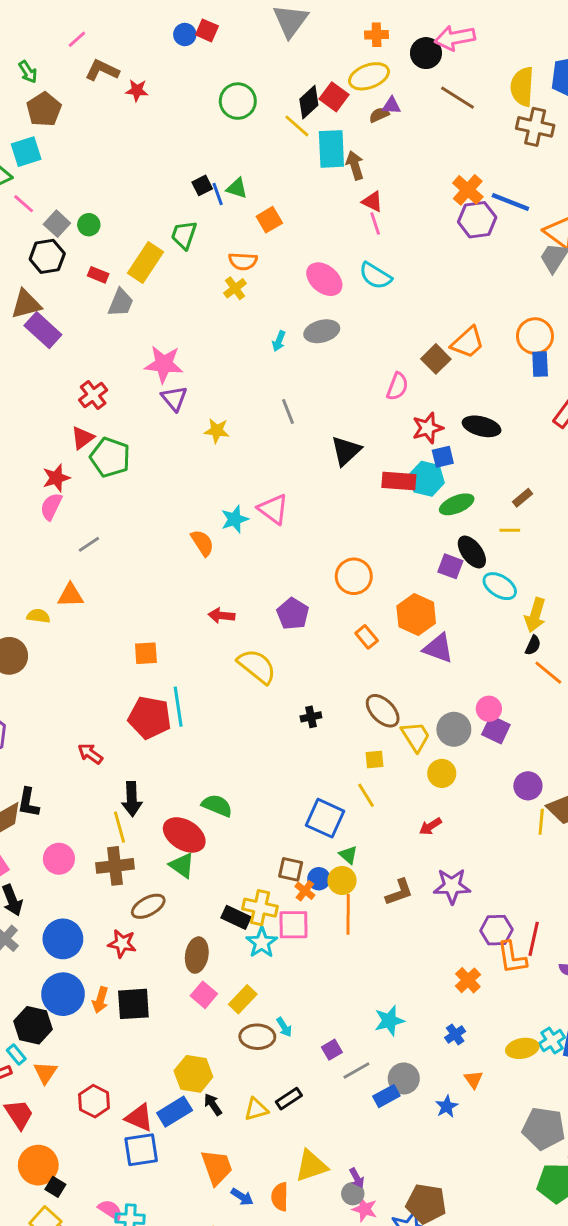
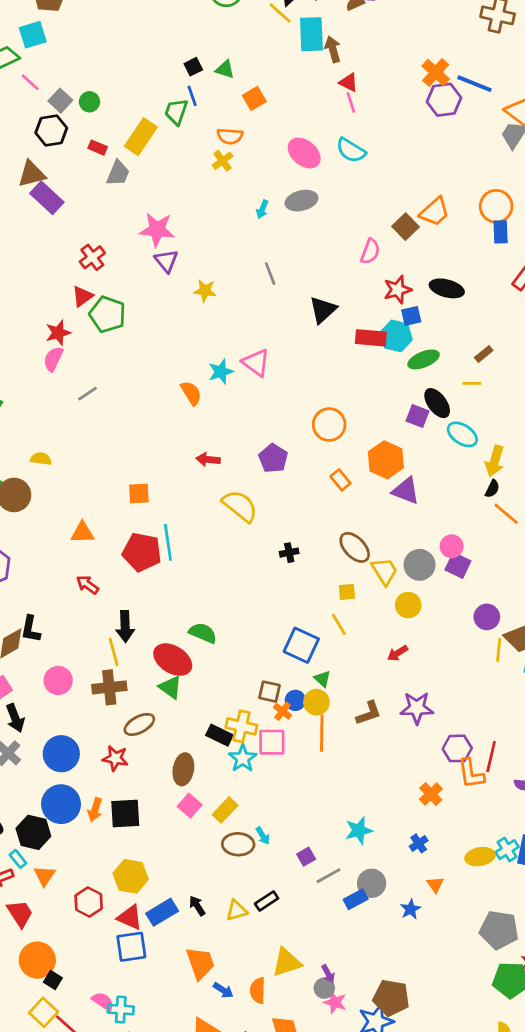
blue line: (218, 194) -> (192, 96), moved
orange triangle: (70, 595) -> (83, 533), moved
yellow hexagon: (193, 1074) -> (131, 876), moved

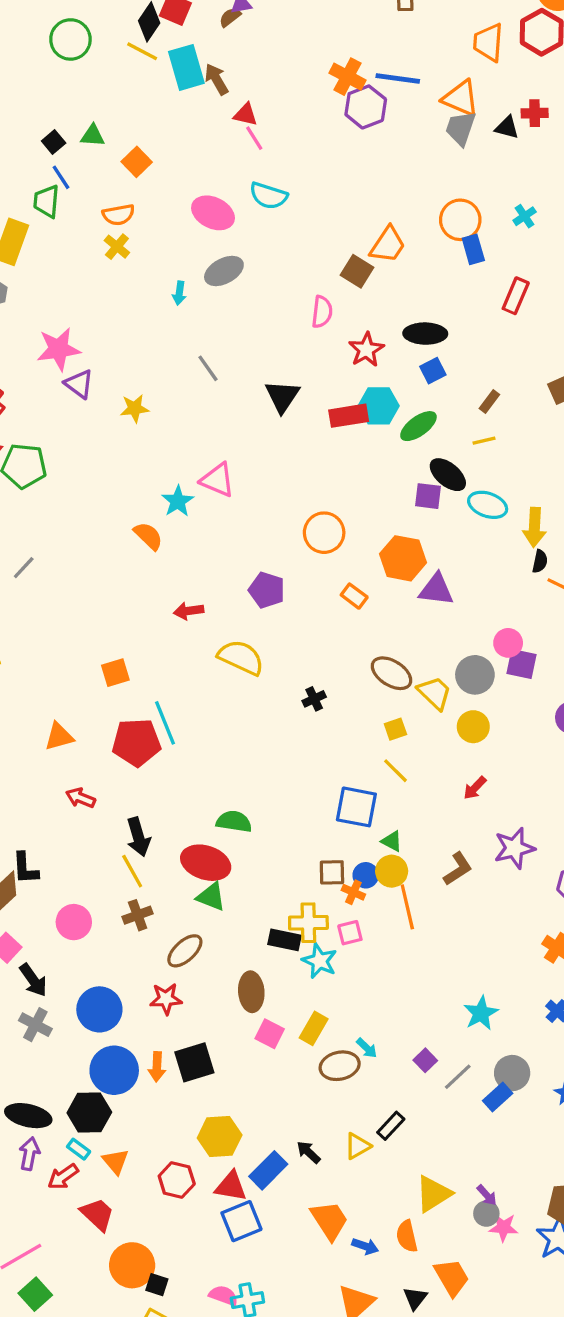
blue square: (411, 316) -> (433, 371), moved
brown cross: (109, 687) -> (138, 915), size x0.7
pink square: (272, 742) -> (350, 933), size x0.7

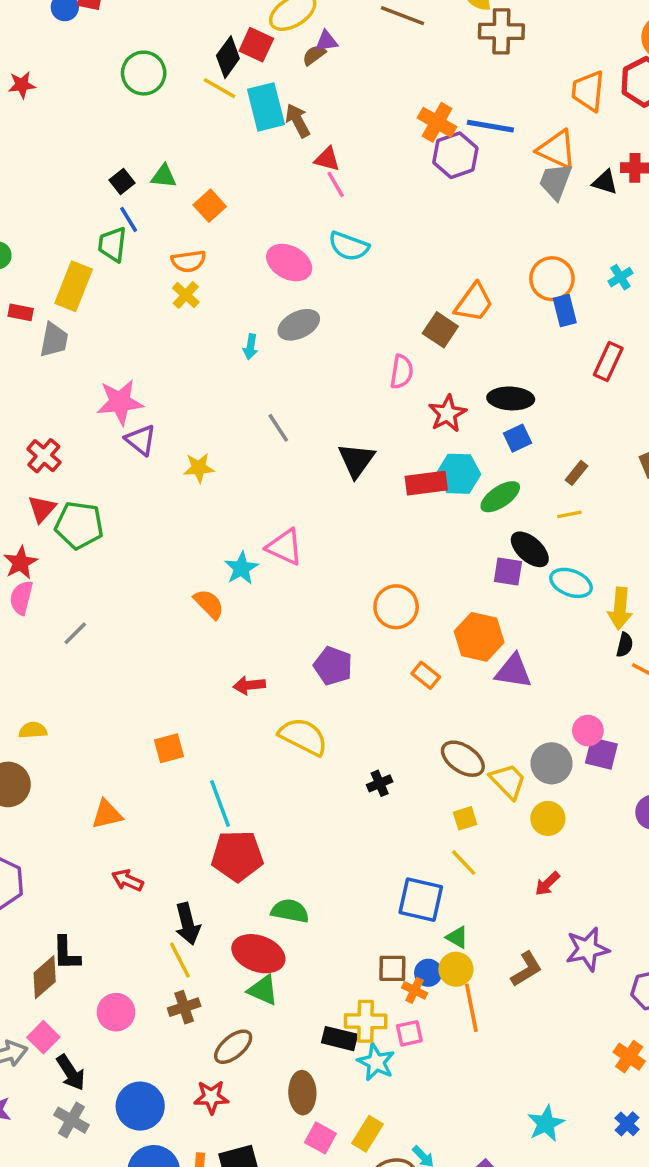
red pentagon: (136, 742) -> (237, 856), moved

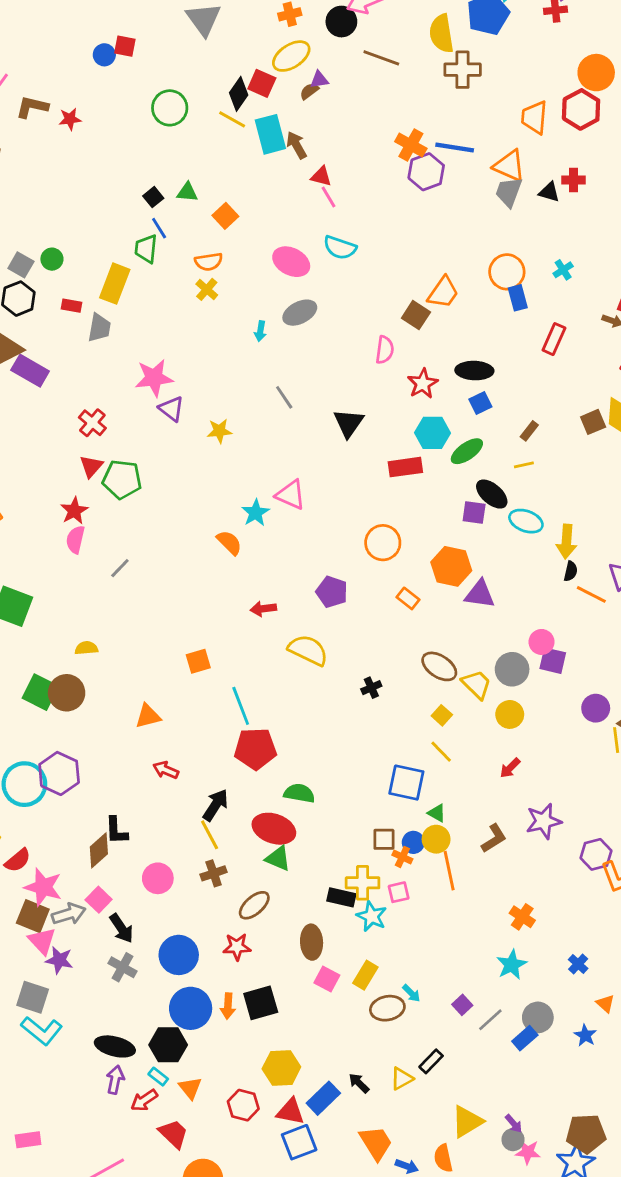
red rectangle: (426, 483) -> (405, 467), moved
yellow square: (465, 818) -> (442, 715), turned -30
black arrow: (188, 924) -> (216, 805), turned -132
orange cross: (629, 1057) -> (522, 917), moved

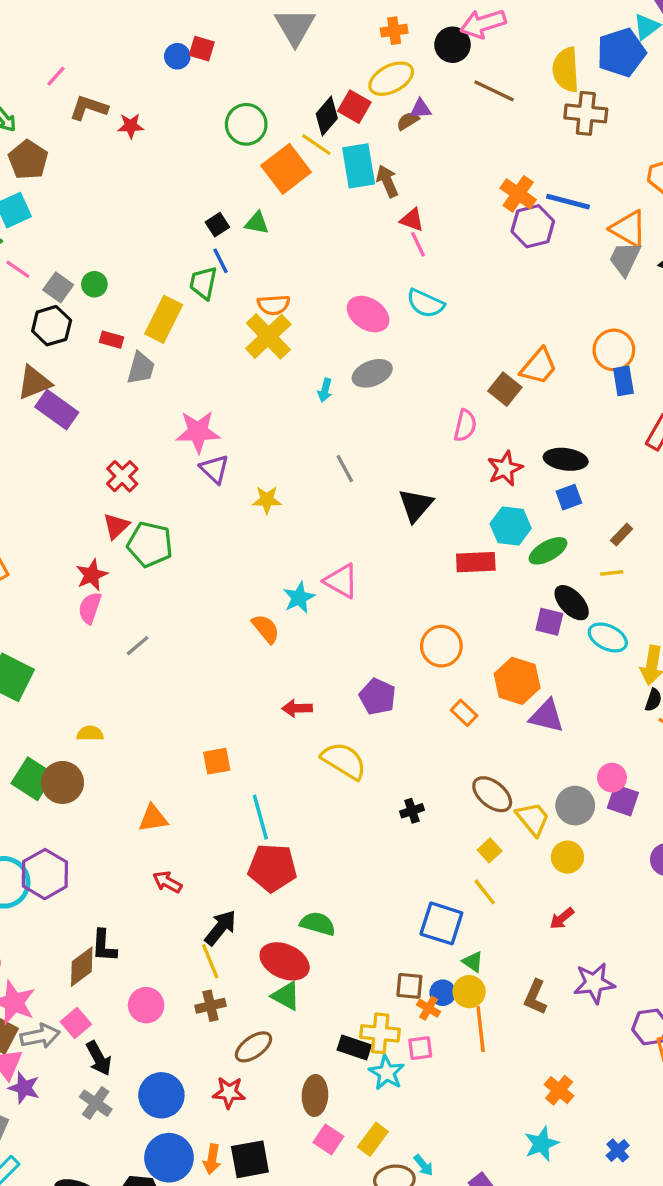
orange square: (225, 216) -> (286, 169), moved, size x1.6
yellow cross: (207, 289) -> (268, 336), size x1.8
brown L-shape: (494, 838) -> (535, 997), turned 140

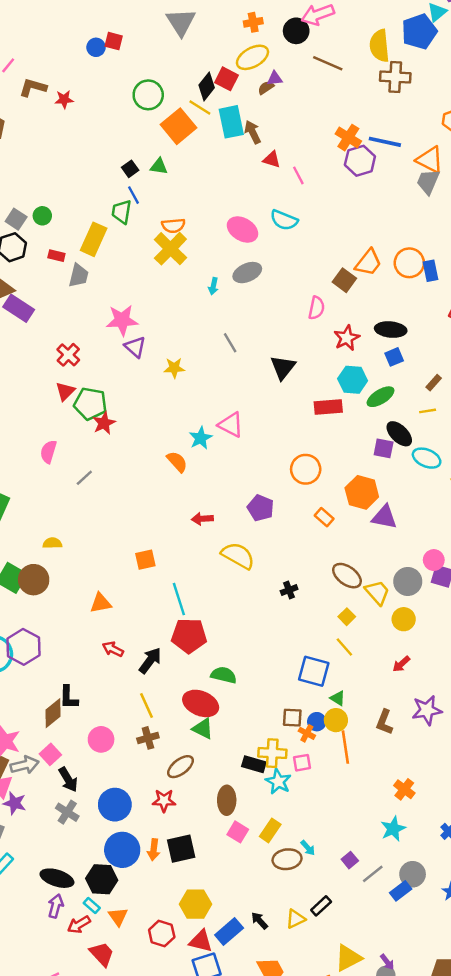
pink line: (418, 244) -> (298, 175), moved
orange circle: (614, 350) -> (409, 263), moved
red star: (92, 575) -> (104, 423), moved
black arrow: (220, 928) -> (150, 661), moved

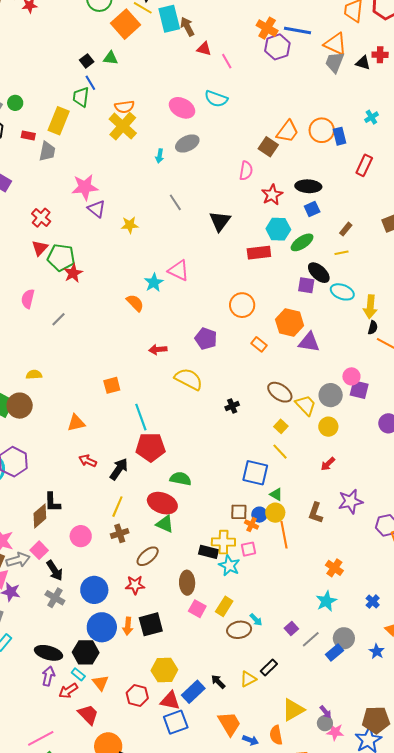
yellow line: (147, 705) -> (117, 507), turned 50

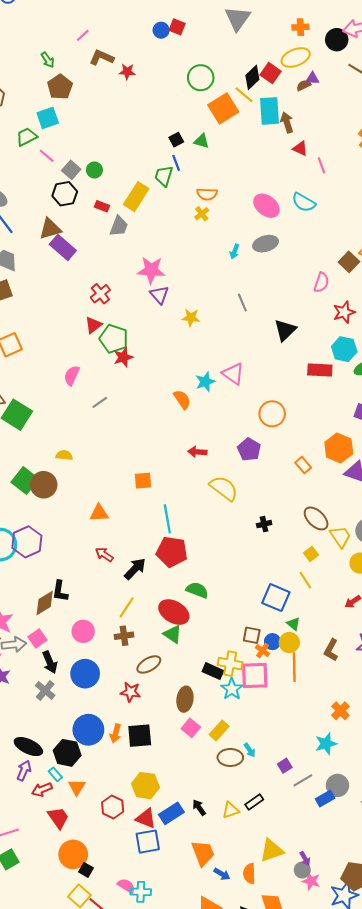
yellow cross: (123, 126) -> (202, 214), size x0.5
orange circle: (242, 305) -> (272, 414), moved
pink square: (248, 549) -> (255, 675), size x1.8
blue circle: (94, 590) -> (85, 674), moved

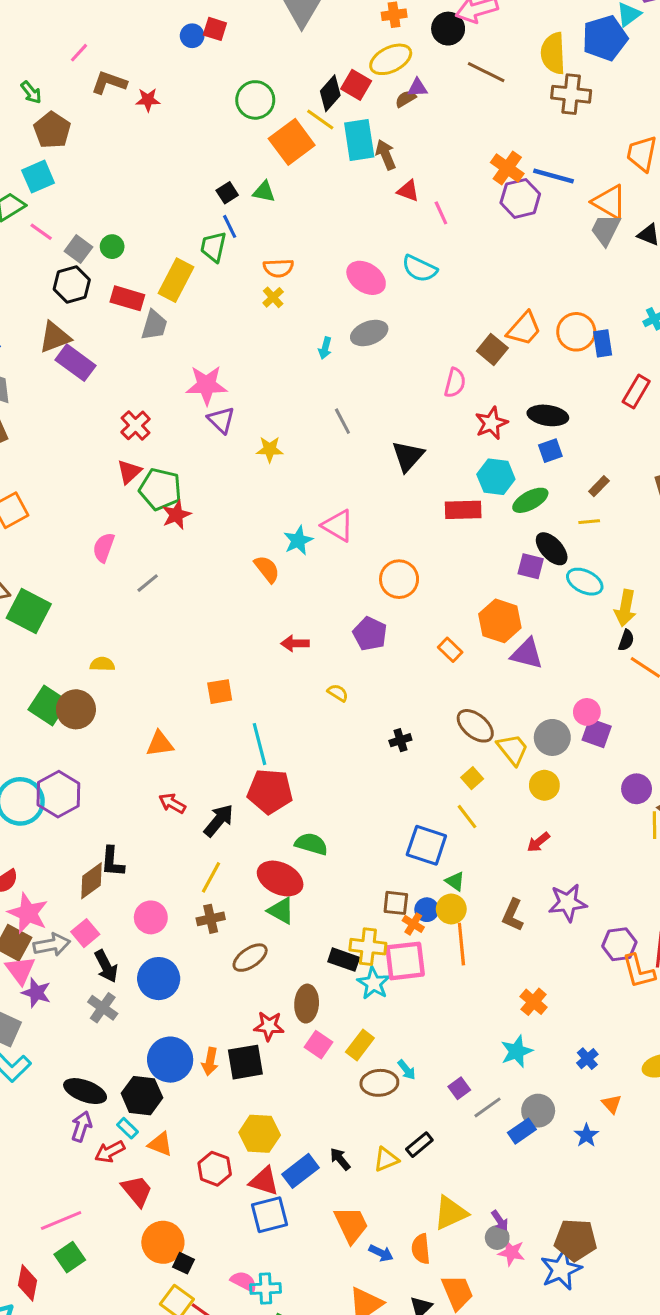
red rectangle: (102, 206) -> (127, 298), size x1.5
yellow semicircle: (224, 488) -> (338, 693), size x0.5
red star: (130, 692) -> (269, 1026), moved
orange triangle: (77, 787) -> (160, 1144), turned -36

